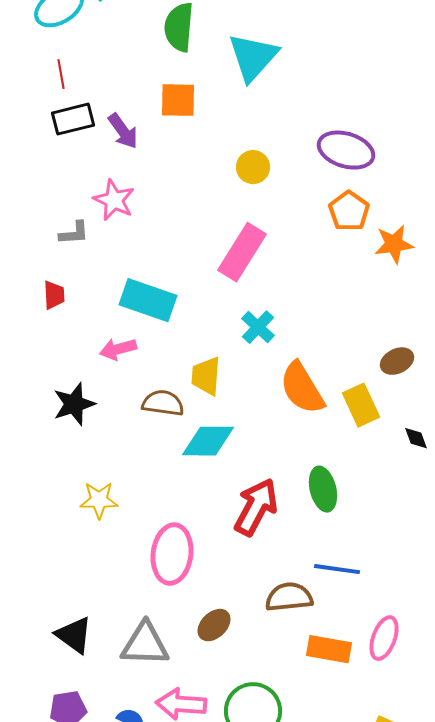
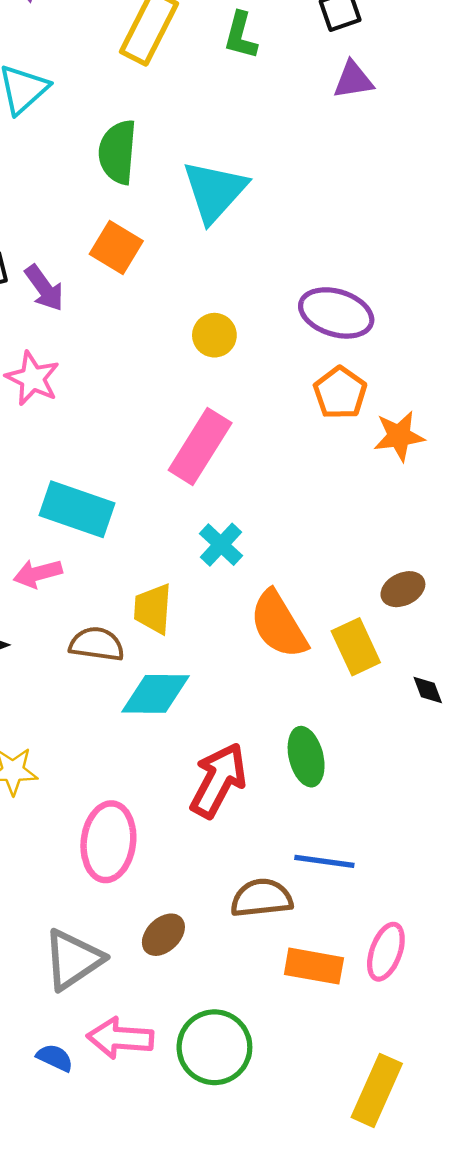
orange square: (178, 100) -> (116, 248), turned 30
gray triangle: (145, 644) -> (73, 960), turned -36

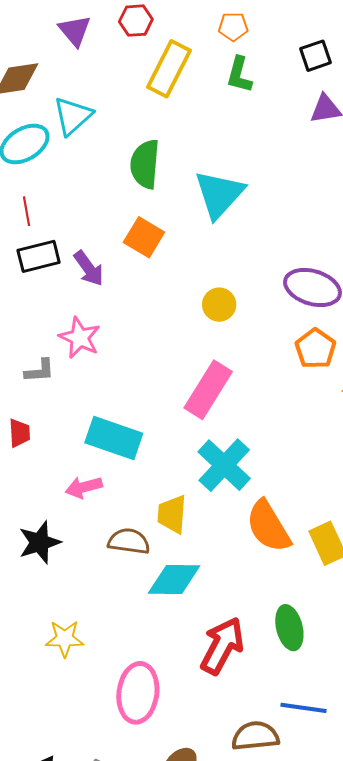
cyan cross: (221, 545) -> (224, 465), size x1.6

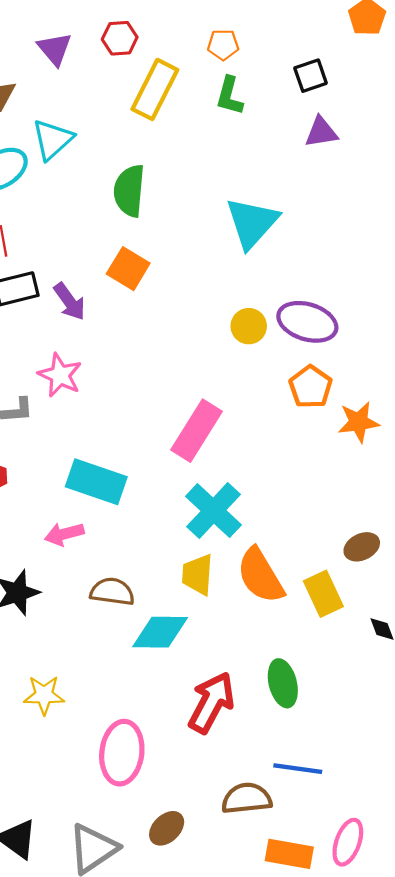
cyan triangle: (219, 194) -> (252, 223), moved
yellow circle: (219, 305) -> (249, 326), moved
yellow trapezoid: (172, 514) -> (198, 575), moved

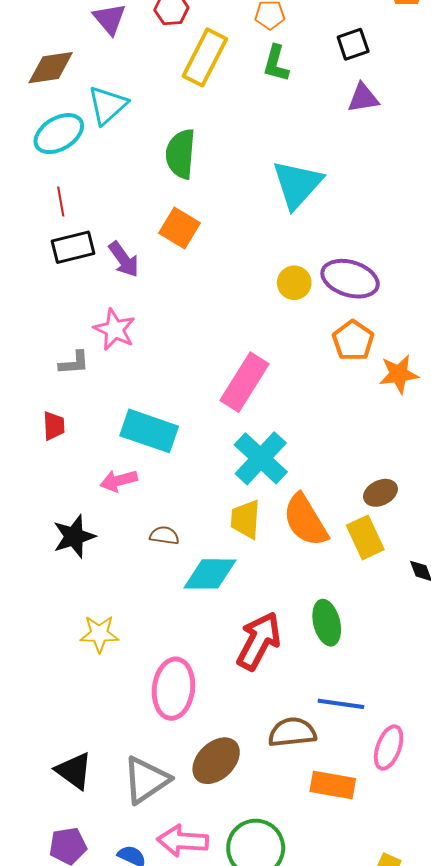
brown ellipse: (362, 547) -> (380, 493), moved
brown semicircle: (112, 592) -> (164, 535), size x0.7
brown ellipse: (167, 828) -> (216, 761), size x1.4
pink ellipse: (348, 842) -> (389, 748), moved

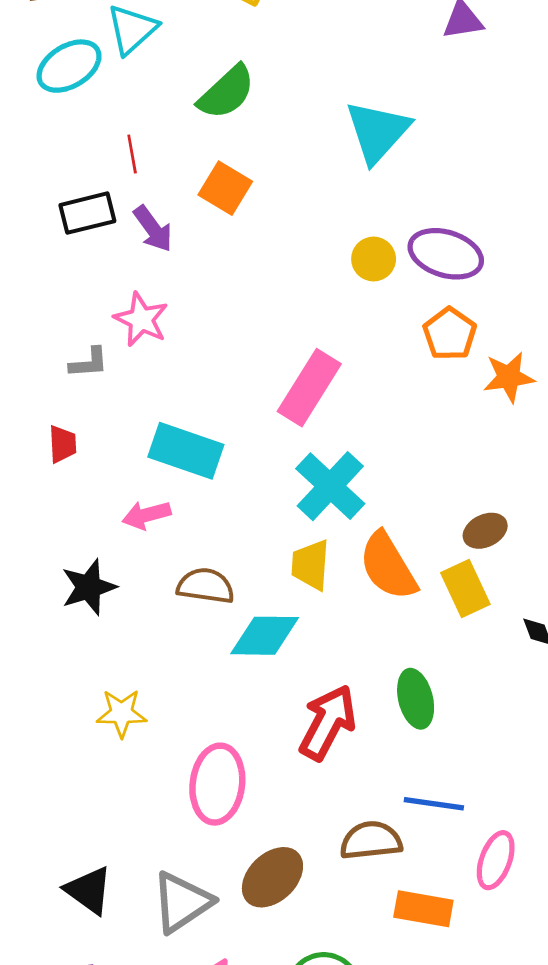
green semicircle: (181, 154) -> (227, 92), turned -138
red line: (61, 202) -> (132, 154), moved
brown semicircle: (164, 535) -> (206, 586), size x1.5

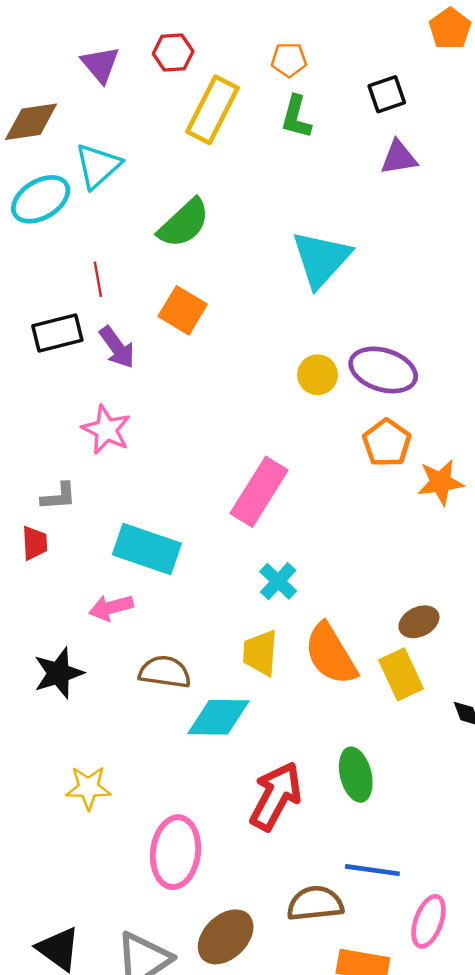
gray L-shape: (89, 363) -> (59, 496), moved
cyan cross: (330, 486) -> (278, 581), size x0.6

